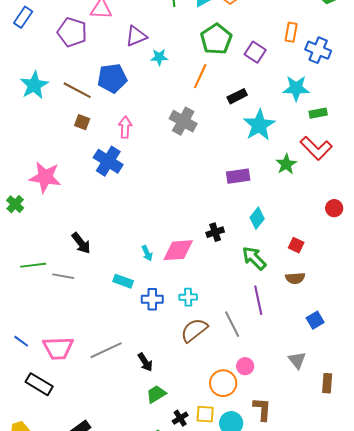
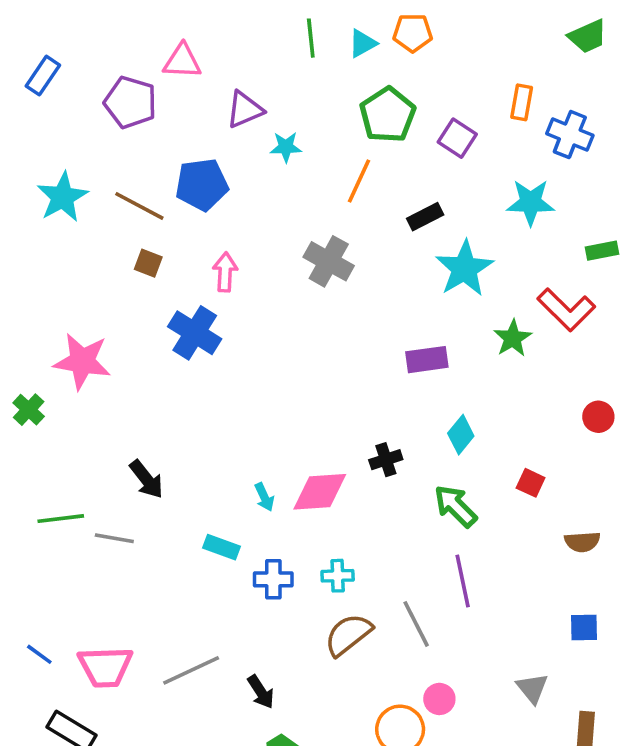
green rectangle: (318, 113) -> (602, 251), moved
brown semicircle: (295, 278) -> (582, 542), moved
blue square: (315, 320) -> (584, 628), moved, turned 30

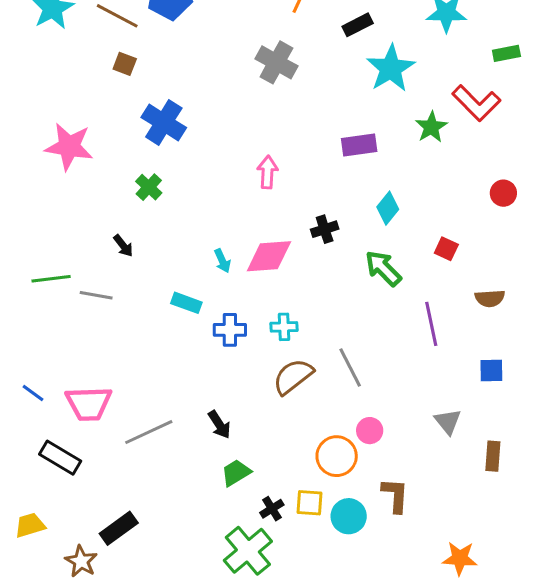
pink arrow: (225, 272) -> (267, 172), moved
green cross: (29, 410) -> (149, 187), moved
black arrow: (146, 479) -> (123, 246), size x0.7
purple line: (463, 581) -> (431, 324), moved
gray line: (191, 670) -> (149, 432), moved

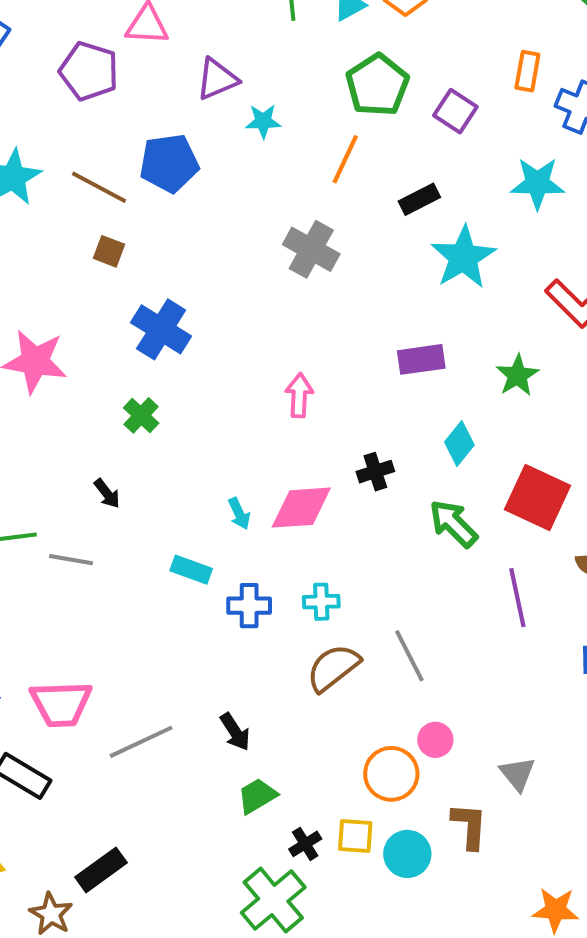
green star: (431, 127) -> (517, 375), moved
red square: (446, 249) -> (537, 498), size x2.0
gray triangle: (448, 422) -> (517, 774), moved

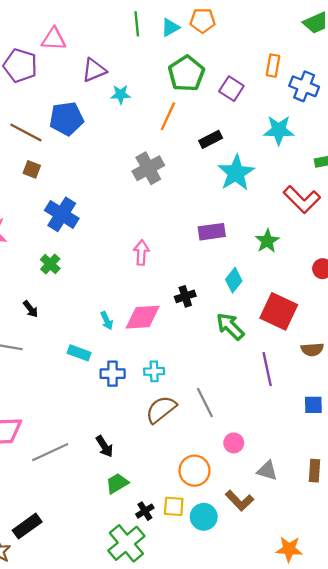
gray cross: (311, 249) -> (148, 168), turned 32
pink circle: (435, 740) -> (234, 443), moved
gray triangle: (517, 774) -> (267, 471), turned -35
brown L-shape: (469, 826) -> (239, 501), turned 132

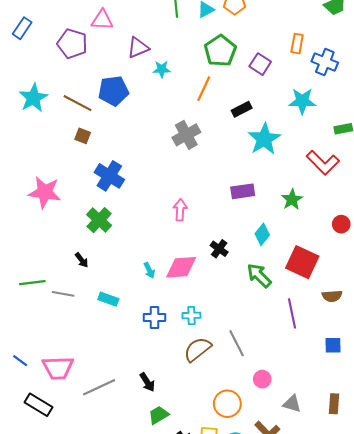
green cross: (50, 264) -> (99, 220), size x1.4
black cross: (185, 296) -> (219, 249), turned -36
cyan rectangle: (79, 353) -> (108, 299), moved

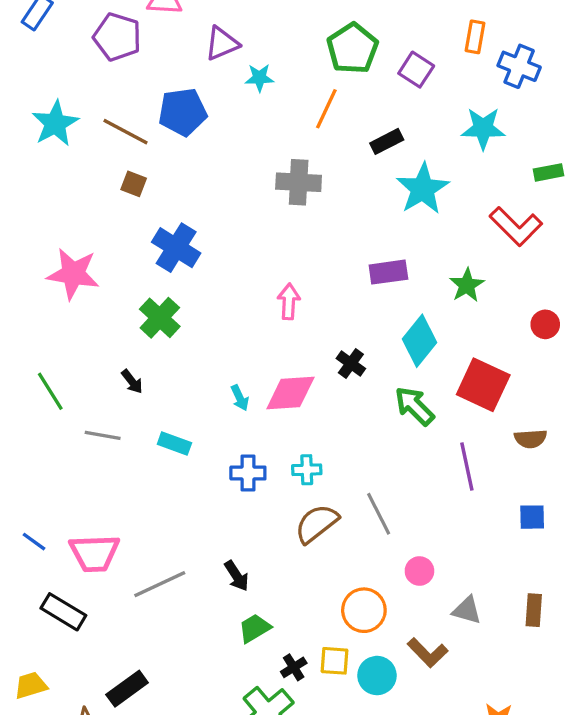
gray cross: (186, 135) -> (299, 182), turned 32
cyan diamond: (262, 234) -> (419, 341), size x1.4
green line: (32, 283) -> (50, 391), moved, turned 65

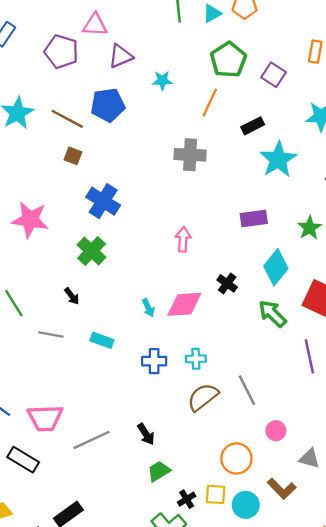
purple triangle: (222, 43) -> (121, 56), moved

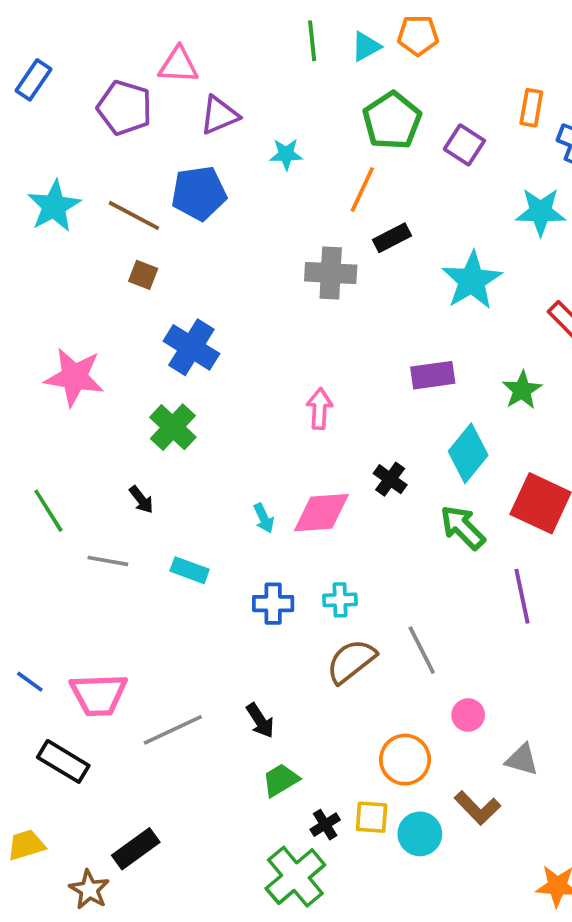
black rectangle: (253, 126) -> (392, 238), moved

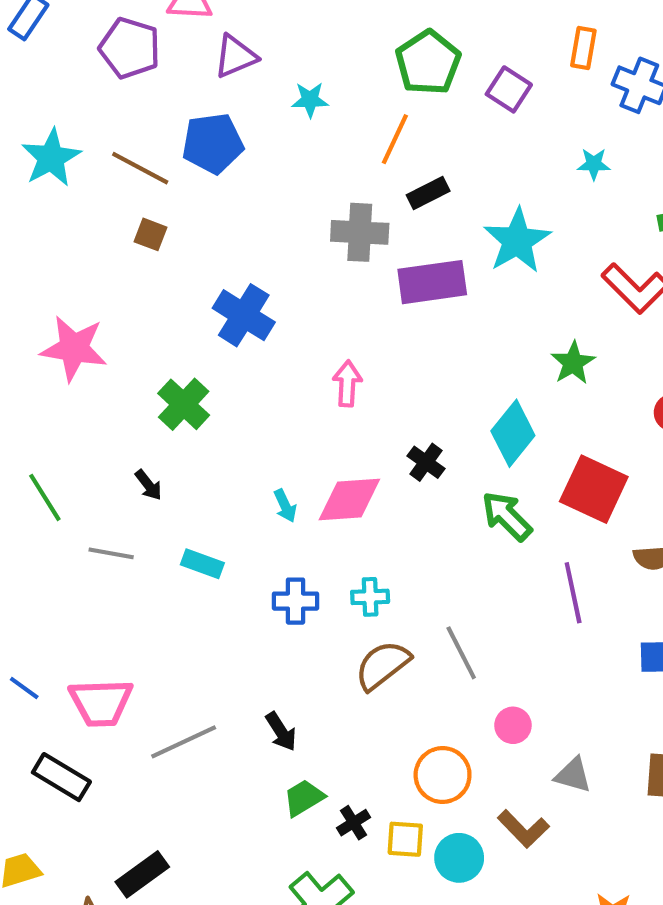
cyan star: (541, 212) -> (594, 164), size x0.6
blue cross: (191, 347) -> (244, 315), moved
purple rectangle: (433, 375) -> (432, 282), moved, size x1.4
black cross: (325, 825) -> (353, 823), moved

